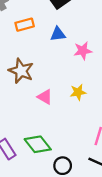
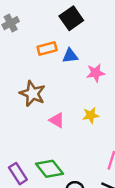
orange rectangle: (25, 25) -> (47, 49), moved

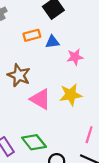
yellow star: (91, 115) -> (71, 95), size x1.5
pink triangle: (57, 120) -> (40, 99), size x1.5

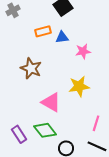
pink triangle: (40, 99) -> (51, 102), moved

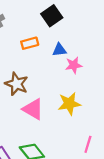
blue triangle: (62, 37) -> (59, 50), moved
pink triangle: (51, 102) -> (33, 109), moved

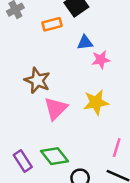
orange rectangle: (30, 43) -> (52, 24), moved
pink triangle: (33, 109) -> (56, 108), turned 45

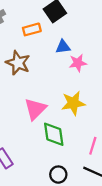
brown star: (37, 80) -> (18, 63), moved
green diamond: (54, 156) -> (54, 134), moved, turned 30

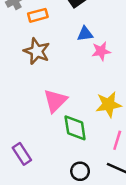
orange rectangle: (32, 29) -> (38, 15), moved
yellow star: (73, 103) -> (109, 104), moved

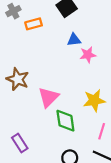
brown star: (37, 51) -> (18, 79), moved

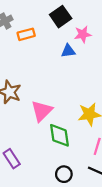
pink star: (88, 55) -> (83, 34), moved

